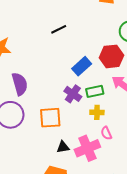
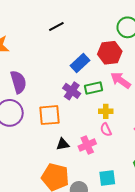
yellow cross: (97, 112) -> (106, 111), moved
pink cross: (87, 148) -> (87, 145), size x0.7

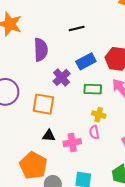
black line: (56, 27) -> (77, 29), moved
purple semicircle: (18, 82) -> (41, 50), moved
purple cross: (72, 91) -> (62, 77), moved

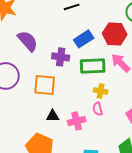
purple semicircle: (41, 50) -> (28, 41), moved, turned -35
purple cross: (62, 77) -> (61, 57), turned -36
green rectangle: (93, 89) -> (93, 66), size x1.4

